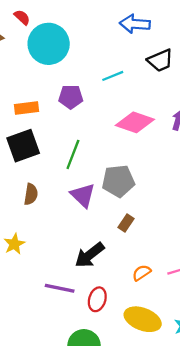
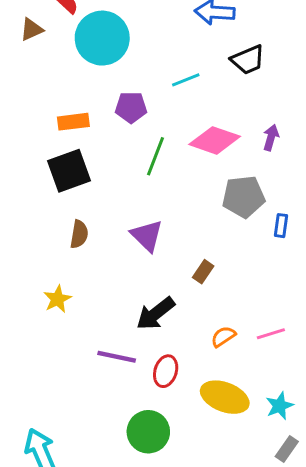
green line: (73, 154) -> (156, 156), moved
gray pentagon: (118, 181) -> (243, 197), moved

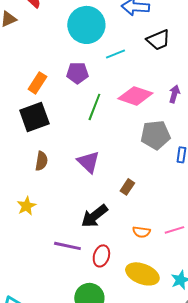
cyan circle: (102, 38) -> (86, 25), moved
orange rectangle: (73, 122) -> (37, 83), turned -50
orange semicircle: (223, 337) -> (141, 232), turned -138

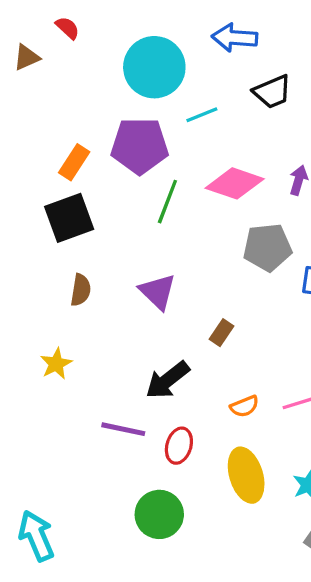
purple pentagon: (77, 73) -> (140, 146), size x1.6
orange semicircle: (141, 232) -> (244, 406), turned -30
yellow ellipse: (142, 274) -> (246, 475), turned 52

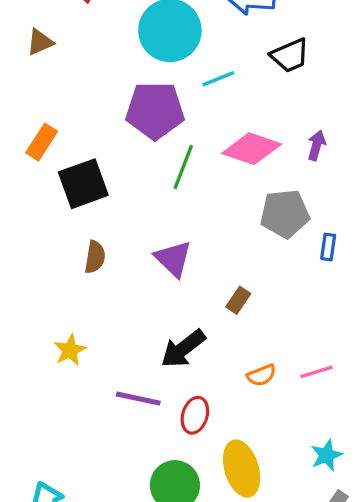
brown triangle: (27, 57) -> (40, 42), moved
orange rectangle: (74, 162) -> (42, 142), moved
yellow star: (56, 364) -> (70, 350), moved
yellow ellipse: (246, 475) -> (242, 469), moved

